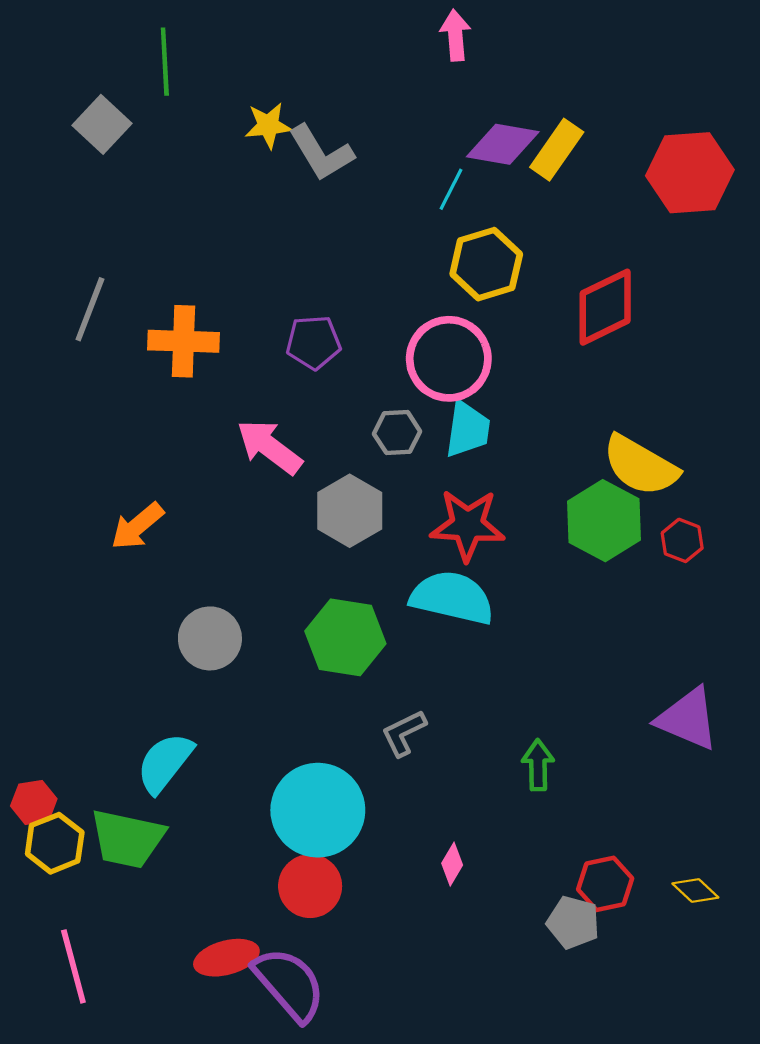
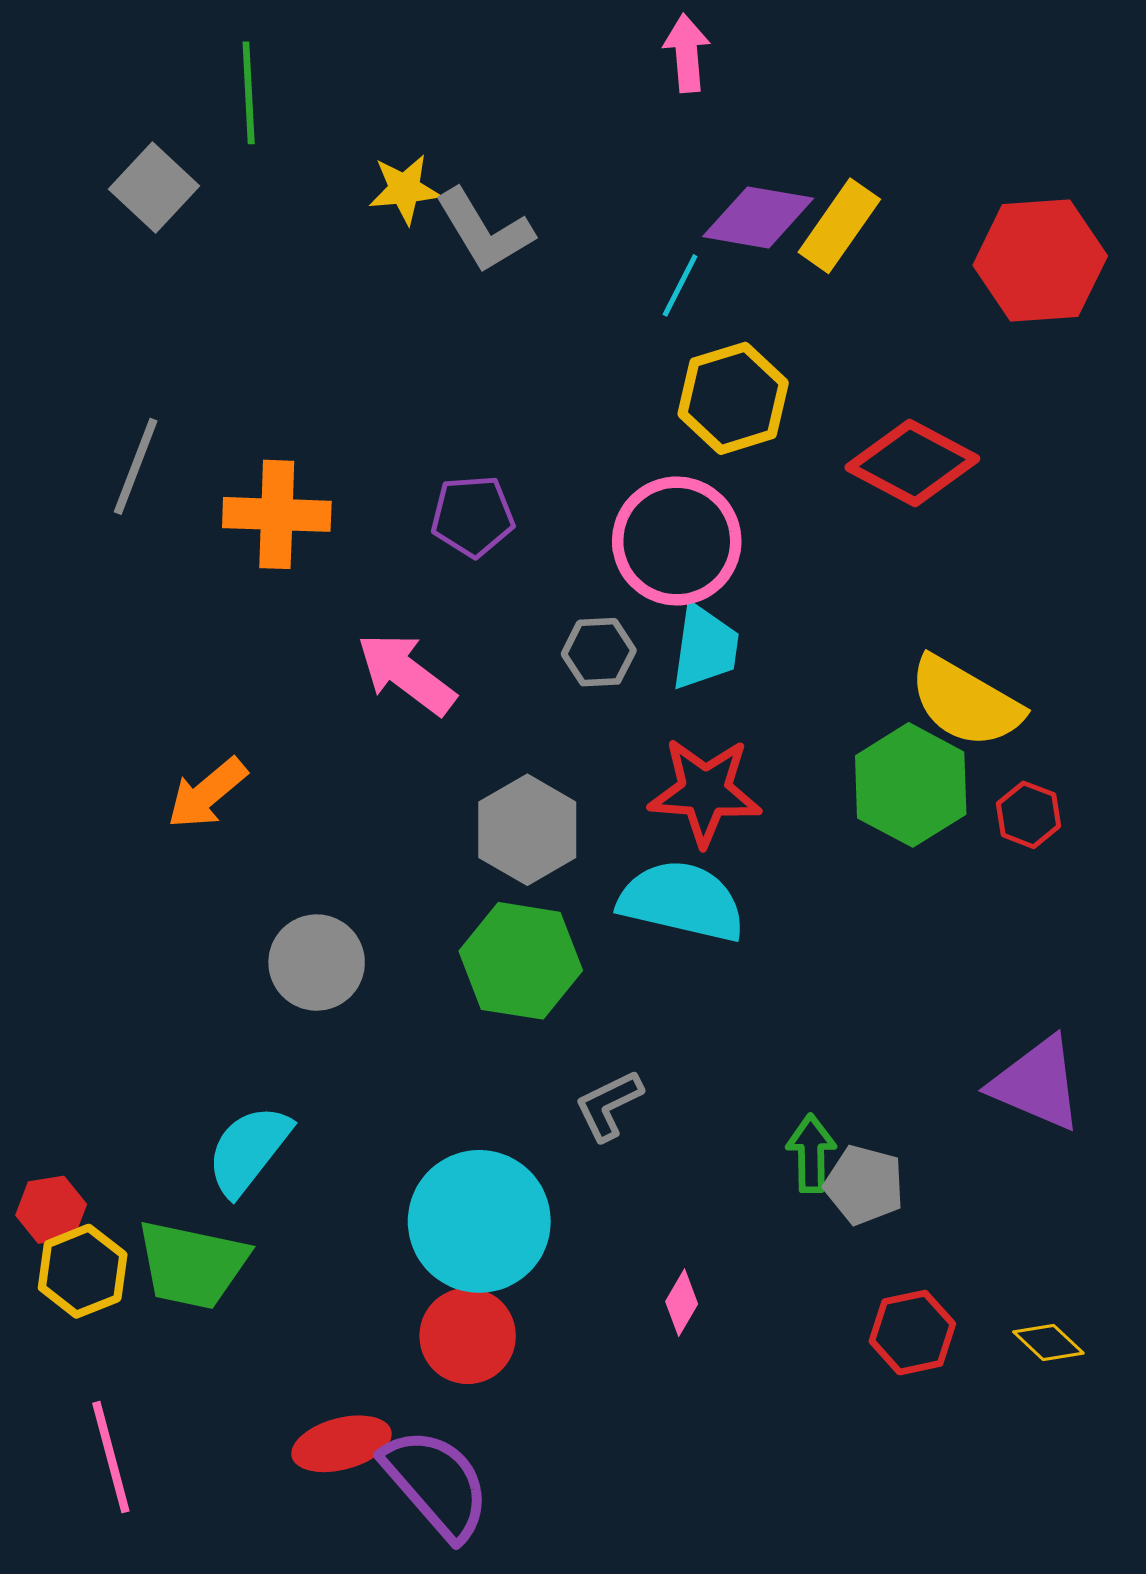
red diamond: (605, 307) -> (912, 463), turned 54
gray hexagon: (350, 511) -> (527, 830), moved
gray pentagon: (573, 922) -> (864, 1185), moved

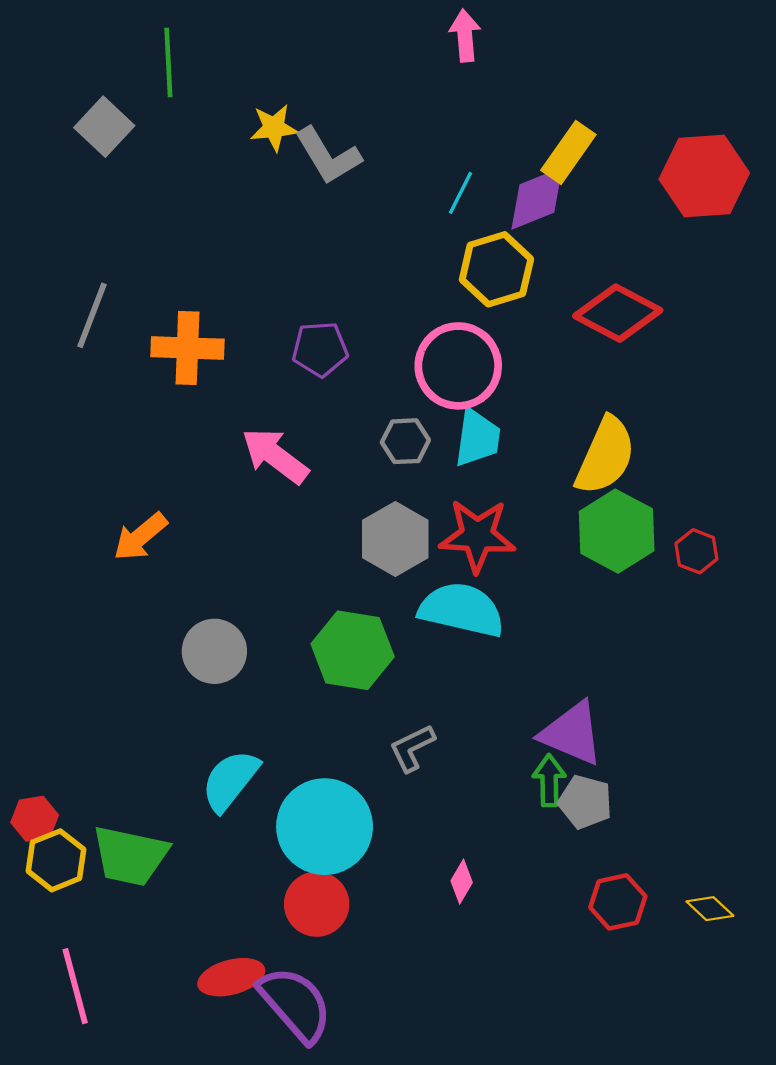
purple diamond: (758, 217) -> (537, 199), moved, turned -32
yellow semicircle: (965, 702) -> (605, 456), moved, turned -96
gray hexagon: (527, 830) -> (395, 539), moved
purple triangle: (1037, 1084) -> (572, 733), moved
cyan semicircle: (249, 1150) -> (230, 781), moved

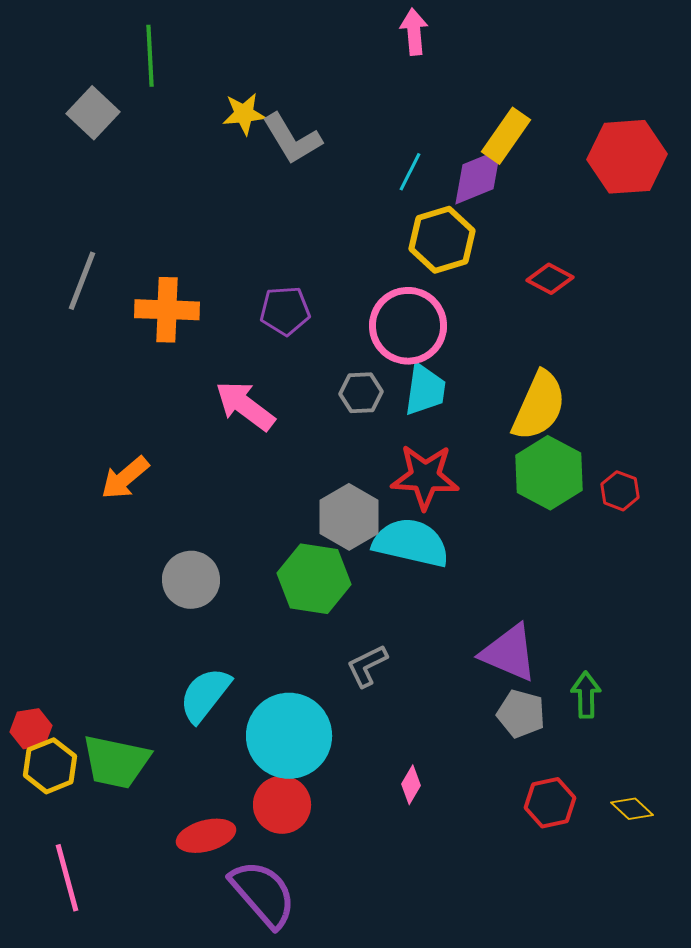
red diamond: (618, 313) -> (550, 279), size x0.6
gray hexagon: (395, 539) -> (349, 517), moved
green arrow: (549, 781) -> (586, 695), moved
red ellipse: (231, 977) -> (206, 836), moved

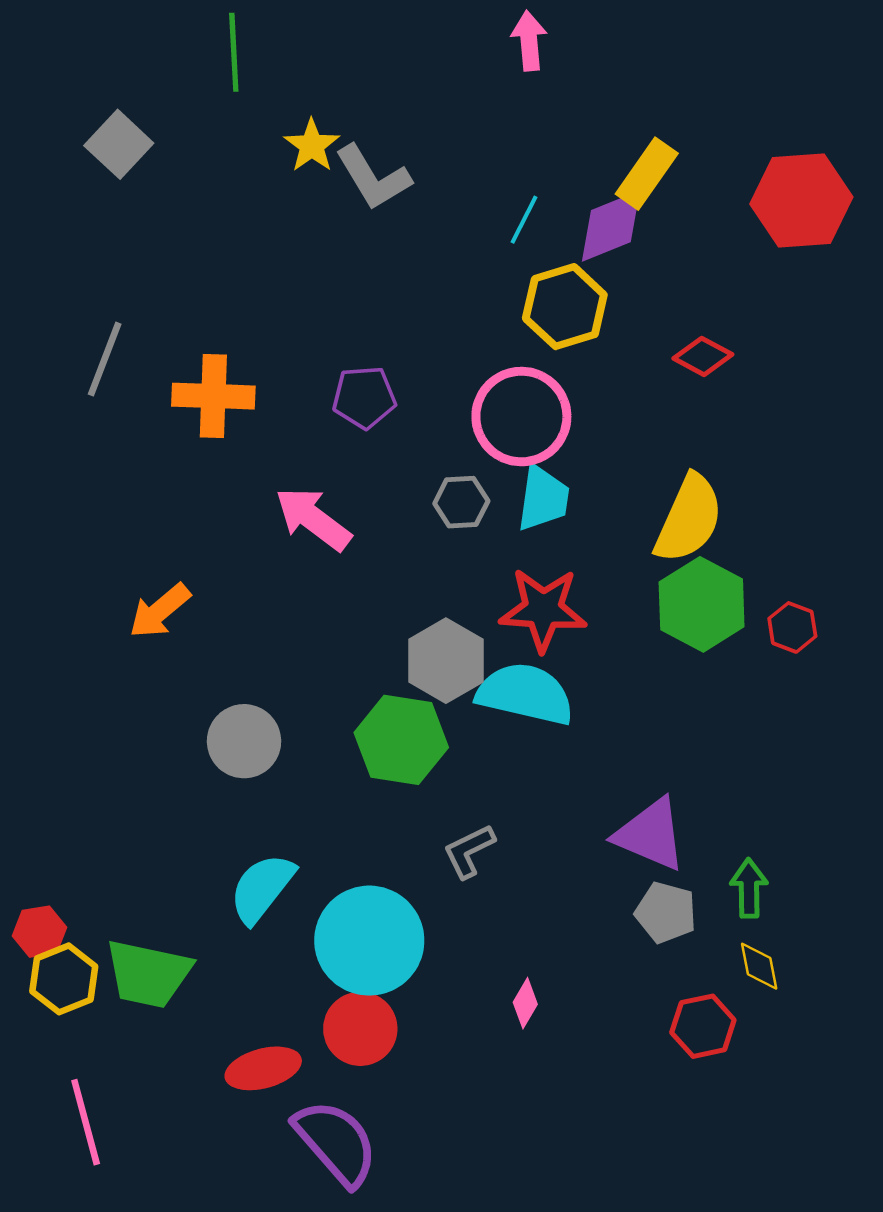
green line: (150, 56) -> (234, 52), moved
yellow star: (244, 114) -> (312, 146), turned -30
yellow diamond: (632, 809) -> (759, 966), moved, turned 36

